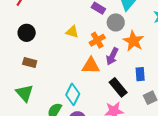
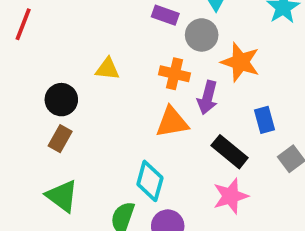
yellow triangle: (72, 32) -> (107, 69), moved
black circle: (27, 33) -> (61, 100), moved
orange cross: (97, 40) -> (174, 74), turned -35
brown rectangle: (30, 62) -> (60, 139), turned -64

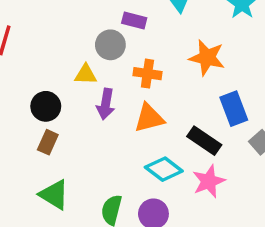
gray circle: (202, 35) -> (110, 45), moved
purple arrow: (208, 98) -> (106, 104), moved
blue rectangle: (265, 120) -> (234, 109), size x1.4
cyan diamond: (150, 181) -> (164, 169), moved, turned -63

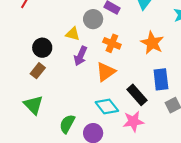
orange triangle: (149, 118) -> (106, 72), turned -35

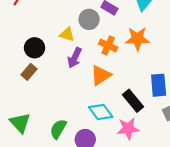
orange star: (152, 43) -> (137, 39), moved, turned -30
green triangle: (33, 105) -> (20, 123), moved

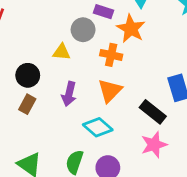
orange star: (137, 39) -> (131, 29), moved, turned -30
purple arrow: (75, 58) -> (69, 94), moved
cyan diamond: (101, 112) -> (98, 127), moved

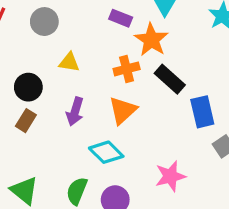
gray circle: (83, 30) -> (44, 22), moved
orange cross: (111, 55) -> (127, 69), turned -30
black rectangle: (153, 112) -> (170, 79), moved

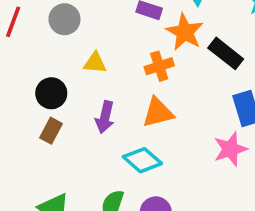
black rectangle: (170, 79) -> (226, 53), moved
orange triangle: (123, 110) -> (158, 113), turned 32
pink star: (170, 176) -> (230, 149), moved

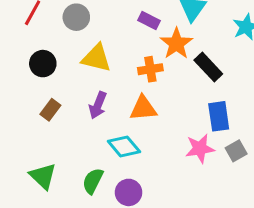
yellow triangle: (95, 63) -> (96, 58), size x1.5
black circle: (51, 93) -> (43, 64), moved

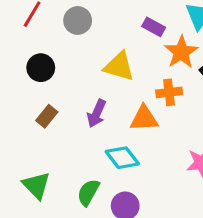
yellow triangle: (96, 58) -> (119, 66), moved
orange cross: (150, 69) -> (169, 92), moved

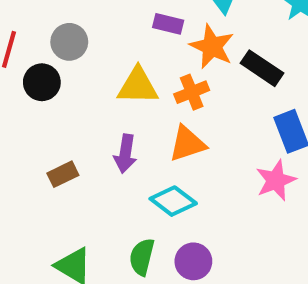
black circle: (41, 68) -> (42, 82), moved
orange cross: (169, 92) -> (192, 92), moved
brown rectangle: (47, 116) -> (63, 174), turned 40

